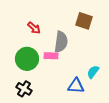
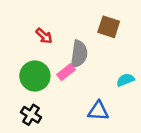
pink rectangle: (51, 56) -> (66, 72), turned -40
cyan semicircle: (93, 72) -> (125, 80), moved, turned 32

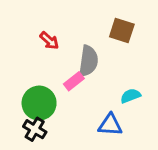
green circle: (35, 76) -> (39, 103), moved
cyan semicircle: (125, 80) -> (131, 96), moved

